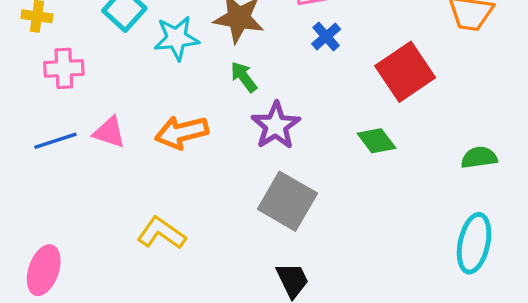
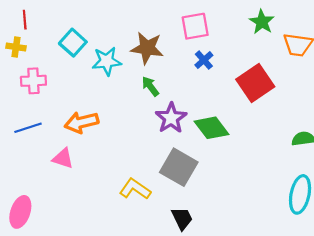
pink triangle: (109, 132) -> (63, 158), moved
orange arrow: (182, 132) -> (82, 122), moved
green diamond: (377, 141) -> (212, 128), moved, size x1.4
yellow L-shape: (161, 233) -> (135, 189), moved

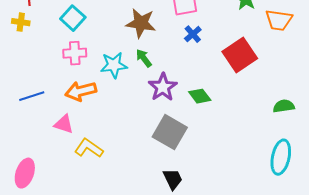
cyan star: (107, 61) -> (114, 65), moved
pink cross: (33, 81) -> (75, 53), moved
green diamond: (212, 128) -> (200, 96), size x0.7
yellow L-shape: (135, 189) -> (89, 148), moved

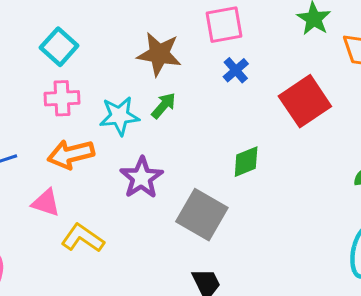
green arrow: (144, 58) -> (164, 106), turned 78
purple star: (163, 87) -> (142, 178), moved
green diamond: (200, 96) -> (246, 162), turned -75

